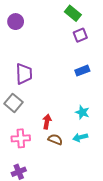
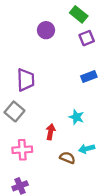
purple circle: (16, 22) -> (46, 30), moved
cyan star: (82, 112) -> (76, 117), moved
brown semicircle: (55, 139) -> (67, 158), moved

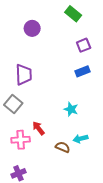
purple circle: (46, 30) -> (32, 28), moved
purple square: (87, 38) -> (84, 45), moved
red arrow: (51, 132) -> (38, 128), moved, turned -48

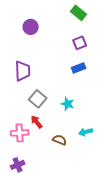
green rectangle: (73, 14) -> (79, 13), moved
gray square: (13, 104) -> (38, 99), moved
cyan arrow: (80, 139) -> (86, 132), moved

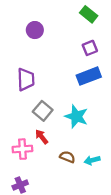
blue rectangle: (79, 68) -> (89, 76), size x1.5
cyan star: (68, 104) -> (76, 116), size x1.5
cyan arrow: (86, 132) -> (92, 160), moved

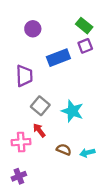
green rectangle: (89, 14) -> (84, 26), moved
blue rectangle: (89, 76) -> (58, 58), moved

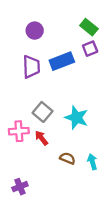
purple trapezoid: (24, 76) -> (31, 67), moved
pink cross: (21, 142) -> (19, 131), moved
cyan arrow: (87, 153) -> (92, 162), turned 88

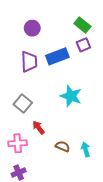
gray square: (43, 112) -> (23, 103), moved
cyan star: (77, 118) -> (71, 96), moved
pink cross: (19, 131) -> (18, 143), moved

